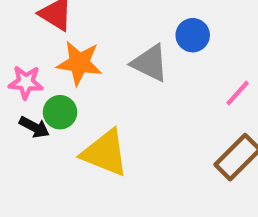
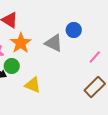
orange star: (79, 63) -> (21, 43), turned 30
yellow triangle: (105, 153) -> (33, 85), size x0.7

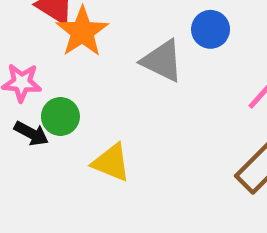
orange star: (21, 43) -> (82, 32), moved

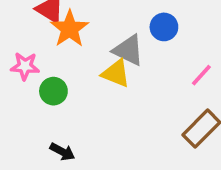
black arrow: (31, 133) -> (62, 152), moved
yellow triangle: (111, 163) -> (116, 73), moved

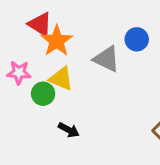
yellow triangle: (116, 73) -> (61, 79), moved
black arrow: (62, 152) -> (69, 130), moved

